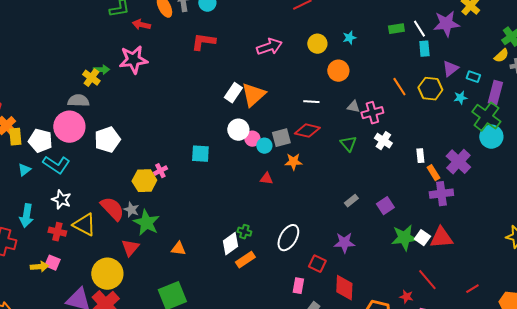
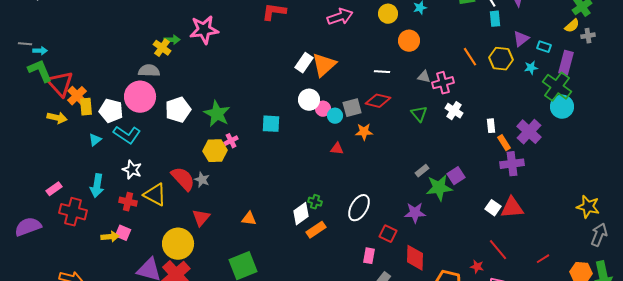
green star: (146, 223) -> (217, 114), moved
green star: (404, 238) -> (439, 188), moved

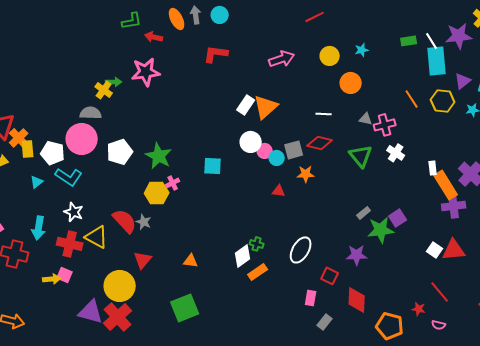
cyan rectangle: (495, 19) -> (437, 61), size x1.8
green triangle: (419, 114) -> (361, 156), size x1.4
orange rectangle: (504, 143) -> (446, 185), size x1.8
red cross: (128, 202) -> (70, 244), size x1.4

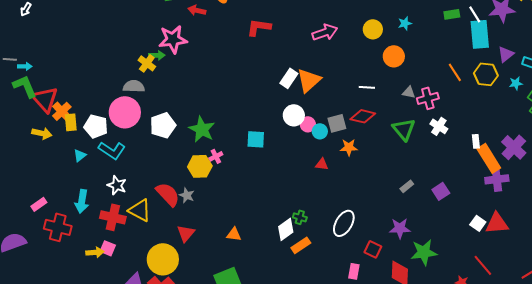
pink star: (146, 72) -> (173, 39), moved
green star: (381, 230) -> (424, 252), moved

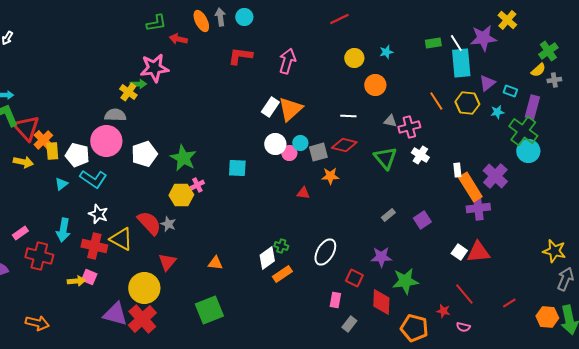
pink arrow: (325, 32) -> (287, 61), moved, turned -55
cyan circle: (320, 131) -> (300, 143), moved

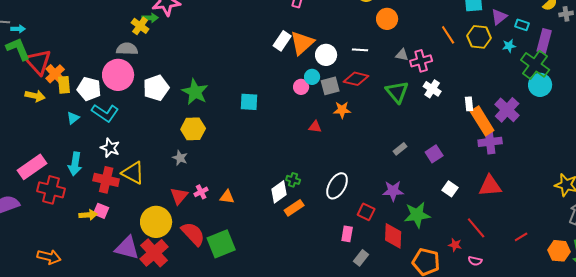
white circle: (275, 144) -> (326, 55), moved
pink cross: (197, 185) -> (201, 192), moved
red semicircle: (149, 223) -> (193, 234), moved
pink rectangle: (20, 233) -> (32, 167), size x1.8
white square: (459, 252) -> (450, 189), moved

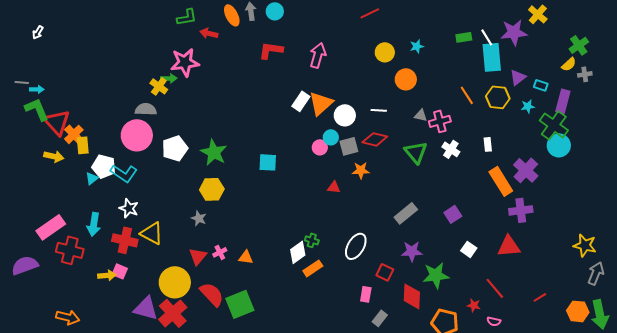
white pentagon: (89, 89) -> (104, 166), moved
white rectangle: (469, 104) -> (488, 144), moved
purple cross: (490, 142) -> (521, 210), moved
gray rectangle: (400, 149) -> (406, 213), moved, size x1.6

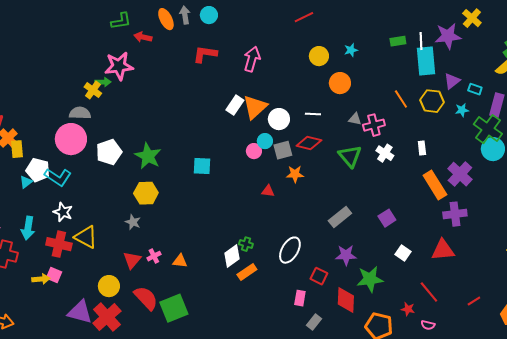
white line: (487, 37) -> (421, 41), turned 30
yellow circle: (175, 282) -> (109, 286), size x0.7

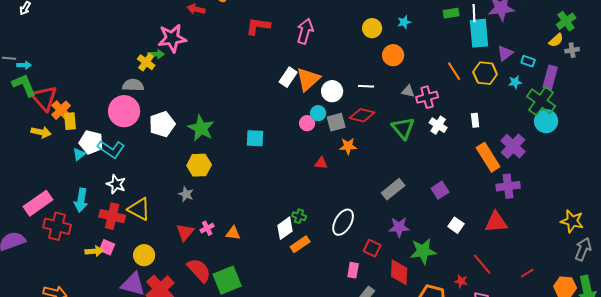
yellow circle: (109, 286) -> (144, 255), moved

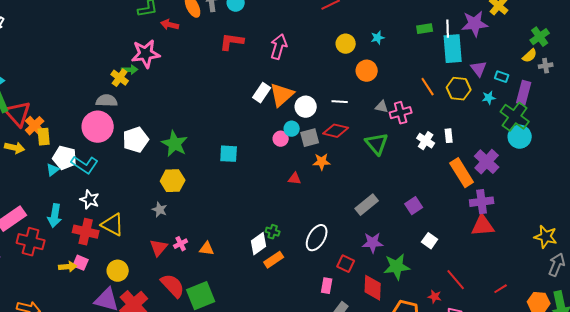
purple triangle: (505, 53) -> (479, 69), turned -30
white cross: (438, 125) -> (426, 141), moved
red triangle: (496, 222) -> (483, 226), moved

